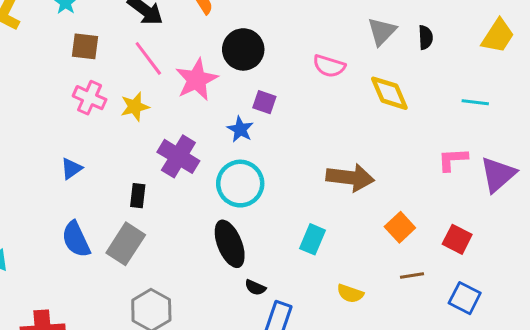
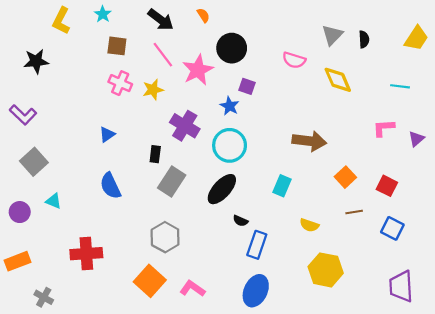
purple triangle: (498, 175) -> (416, 139), size x0.6
gray rectangle: (126, 244) -> (172, 181), moved
black ellipse: (230, 244) -> (222, 189), turned 64

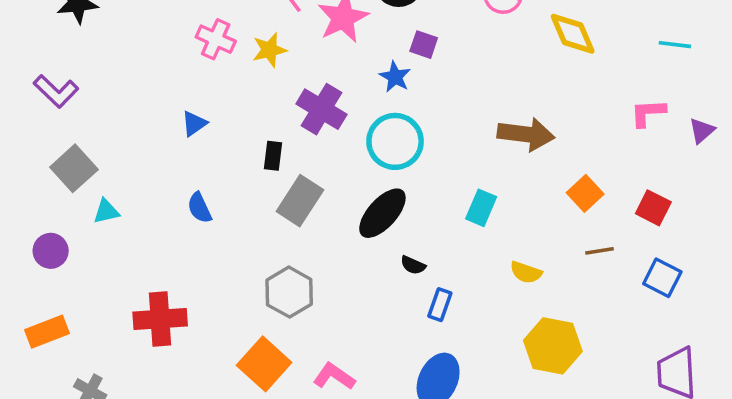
blue semicircle: (110, 186) -> (199, 208), size x0.7
cyan triangle: (54, 201) -> (106, 211), moved, turned -35
blue rectangle: (257, 245) -> (440, 305), size x0.7

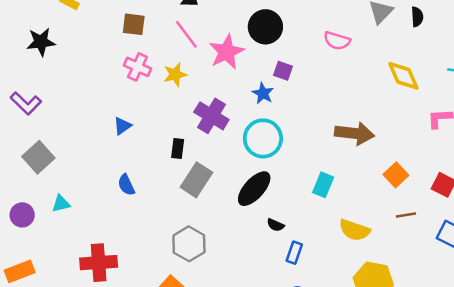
yellow diamond: (573, 34) -> (403, 76), moved
cyan triangle: (106, 211) -> (61, 204), moved
yellow semicircle: (526, 272) -> (354, 230), size x1.4

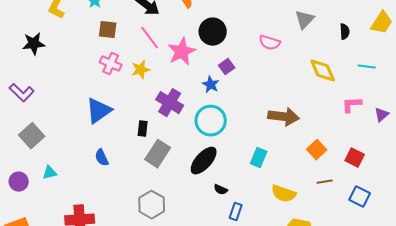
black semicircle: (417, 17) -> (345, 32), moved
purple square: (283, 71) -> (227, 67), turned 35
blue triangle: (122, 126) -> (99, 111), size x1.8

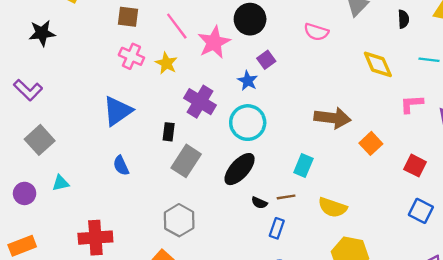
yellow star: (141, 70) -> (166, 63), turned -30
orange square: (317, 150) -> (371, 143), moved
brown line: (325, 182) -> (286, 197), moved

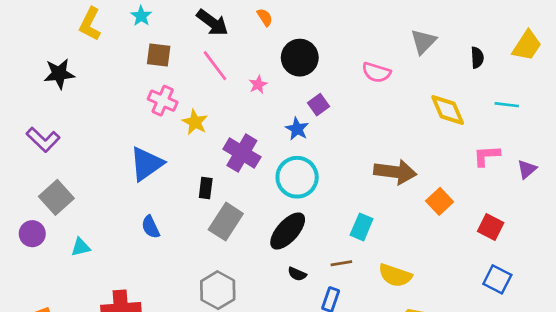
pink star: (214, 42) -> (258, 84), size x0.5
yellow star: (166, 63) -> (195, 122), moved
purple circle: (25, 193) -> (32, 234), moved
black semicircle: (259, 203) -> (297, 274), moved

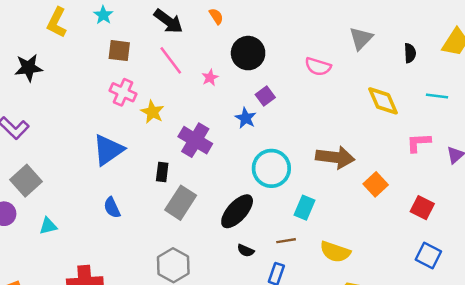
cyan circle: (297, 177) -> (271, 168), moved

